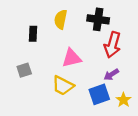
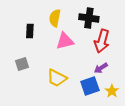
pink triangle: (72, 58) -> (65, 41), moved

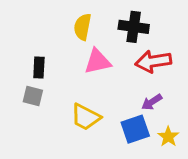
black rectangle: (30, 31) -> (39, 67), moved
red arrow: (102, 41) -> (153, 61), turned 65
gray square: (22, 64) -> (33, 96), turned 32

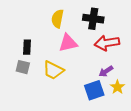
yellow trapezoid: (86, 117) -> (53, 70), moved
yellow star: (168, 137) -> (117, 87), moved

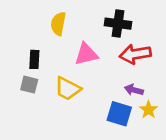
yellow semicircle: (57, 19) -> (58, 24), moved
purple arrow: (106, 71) -> (134, 90), turned 48
blue square: (94, 90) -> (119, 114), turned 36

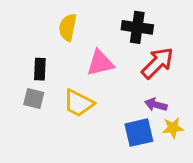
red arrow: (135, 54) -> (157, 63), turned 144
yellow star: (148, 110) -> (173, 128), turned 30
blue square: (119, 114) -> (139, 133), turned -30

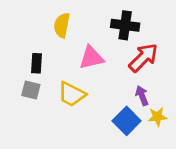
purple arrow: (156, 105) -> (142, 96), turned 54
blue square: (139, 133) -> (127, 121), turned -32

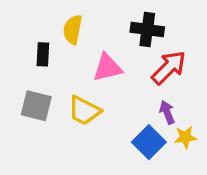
black rectangle: (37, 63) -> (43, 54), moved
gray square: (31, 90) -> (36, 106), size x1.4

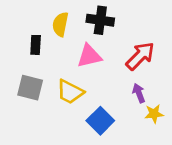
black cross: (147, 29) -> (100, 20), moved
blue square: (149, 142) -> (100, 121), moved

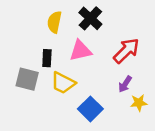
black cross: (100, 20) -> (90, 18), turned 35
black rectangle: (36, 45) -> (47, 58), moved
purple arrow: (139, 93) -> (125, 84), turned -126

